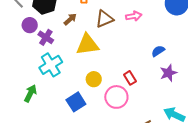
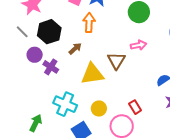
brown triangle: (104, 19) -> (116, 61), moved, turned -36
cyan cross: (51, 65) -> (65, 104), moved, turned -35

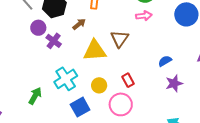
pink arrow: (139, 45) -> (144, 16), moved
cyan cross: (65, 104) -> (66, 79), turned 30
red rectangle: (135, 107) -> (128, 80), moved

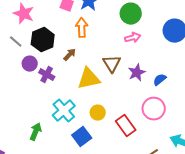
red rectangle: (128, 80) -> (126, 126), moved, size x1.5
purple star: (174, 83) -> (137, 73), moved
pink circle: (121, 104) -> (154, 109), moved

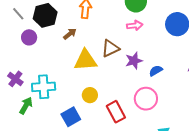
brown triangle: (112, 64) -> (110, 48), turned 30
purple cross: (47, 75) -> (15, 79), moved
cyan cross: (64, 111) -> (44, 87), moved, turned 30

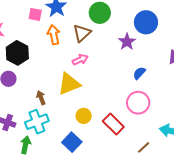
pink arrow: (135, 25) -> (80, 60), moved
brown arrow: (70, 34) -> (41, 98), moved, turned -56
brown triangle: (110, 48) -> (82, 33), moved
purple star: (134, 61) -> (127, 42), moved

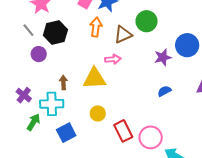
pink circle: (138, 103) -> (151, 137), moved
blue square: (72, 142) -> (66, 133), moved

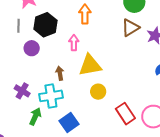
gray line: (28, 30) -> (18, 26), turned 48
brown triangle: (123, 35) -> (130, 28), moved
pink arrow: (113, 59) -> (74, 43), moved, turned -77
yellow circle: (98, 113) -> (98, 92), moved

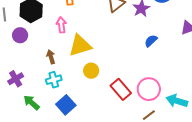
purple cross: (22, 91) -> (16, 79), turned 35
cyan cross: (51, 96) -> (54, 80), moved, size x0.7
green arrow: (35, 116) -> (32, 103), turned -66

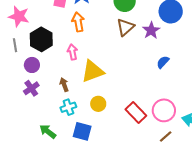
yellow circle: (91, 71) -> (98, 104), moved
purple cross: (16, 79) -> (31, 88), moved
blue square: (66, 105) -> (82, 131), turned -30

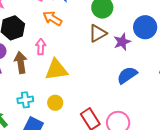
orange arrow: (78, 22) -> (53, 18), turned -60
blue semicircle: (163, 62) -> (127, 75), size x1.5
brown arrow: (64, 85) -> (21, 62), moved, size x1.5

